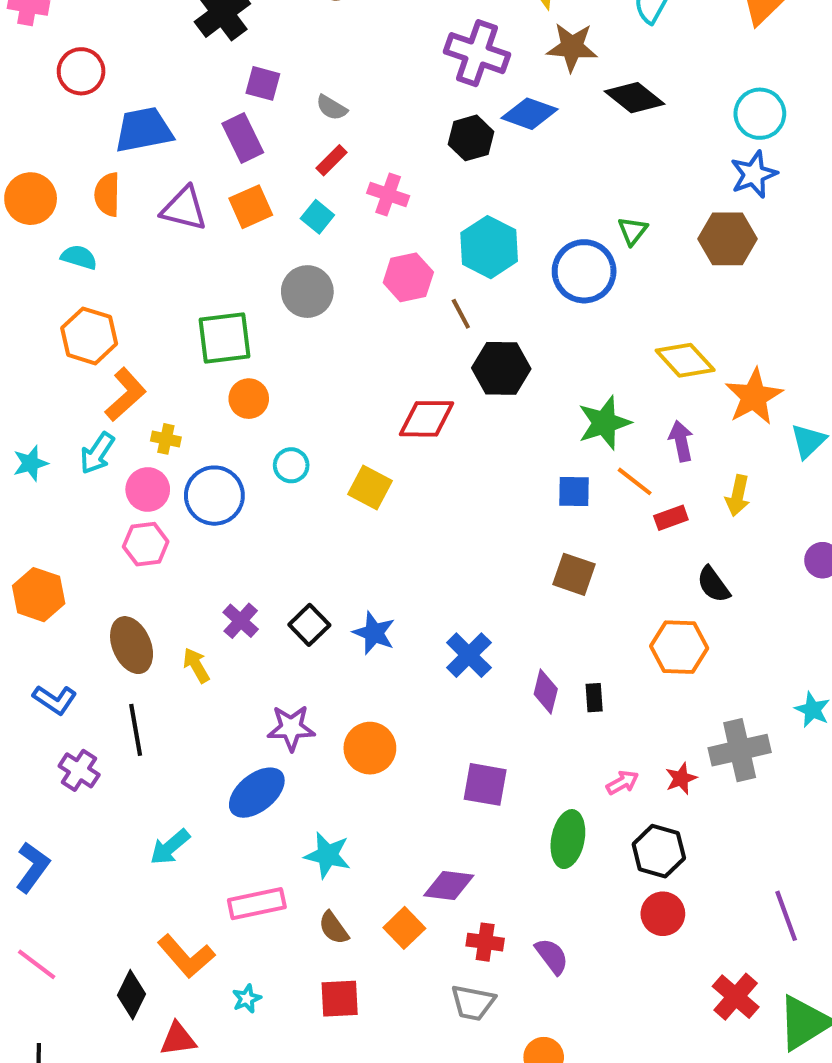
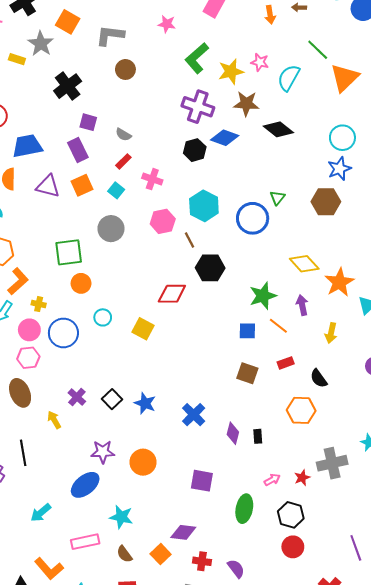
red rectangle: (671, 518) -> (286, 363), moved
brown ellipse: (132, 645) -> (20, 393), moved

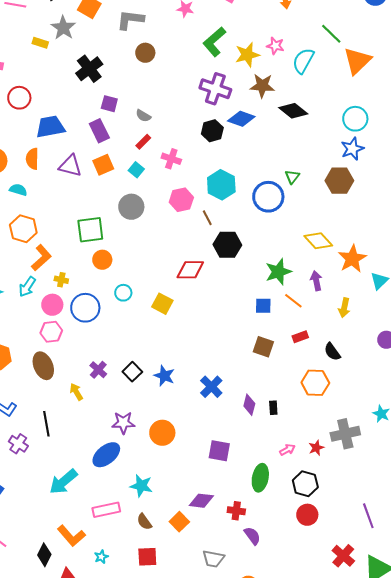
cyan arrow: (41, 513) -> (63, 482), size x1.4
red cross: (202, 561) -> (236, 511), moved

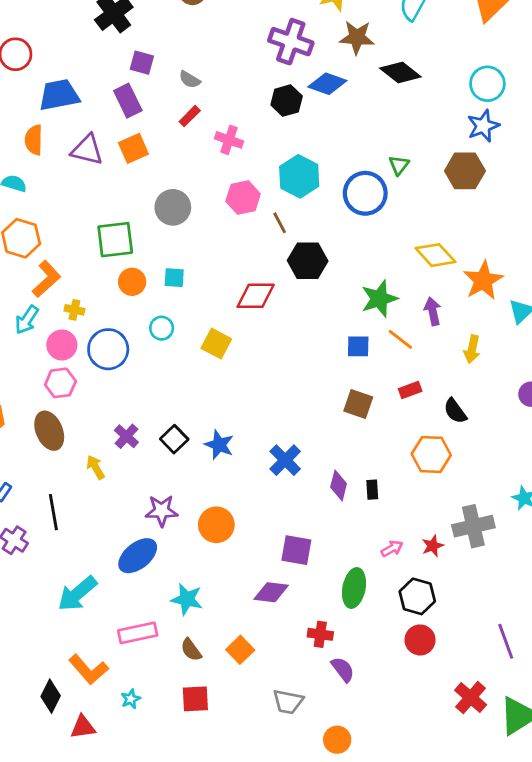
cyan square: (136, 170) -> (174, 278), moved, turned -35
purple diamond: (201, 501) -> (271, 592), moved

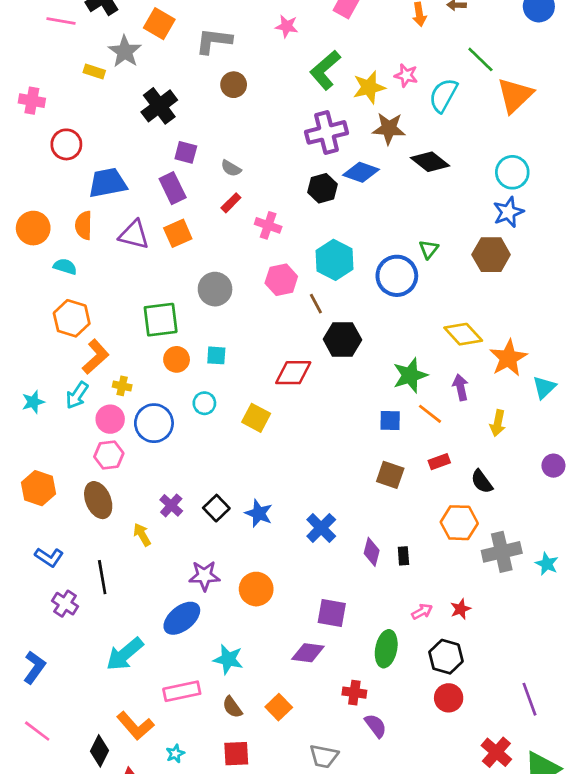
purple cross: (291, 42) -> (326, 132), turned -33
gray cross: (473, 526) -> (502, 552), moved

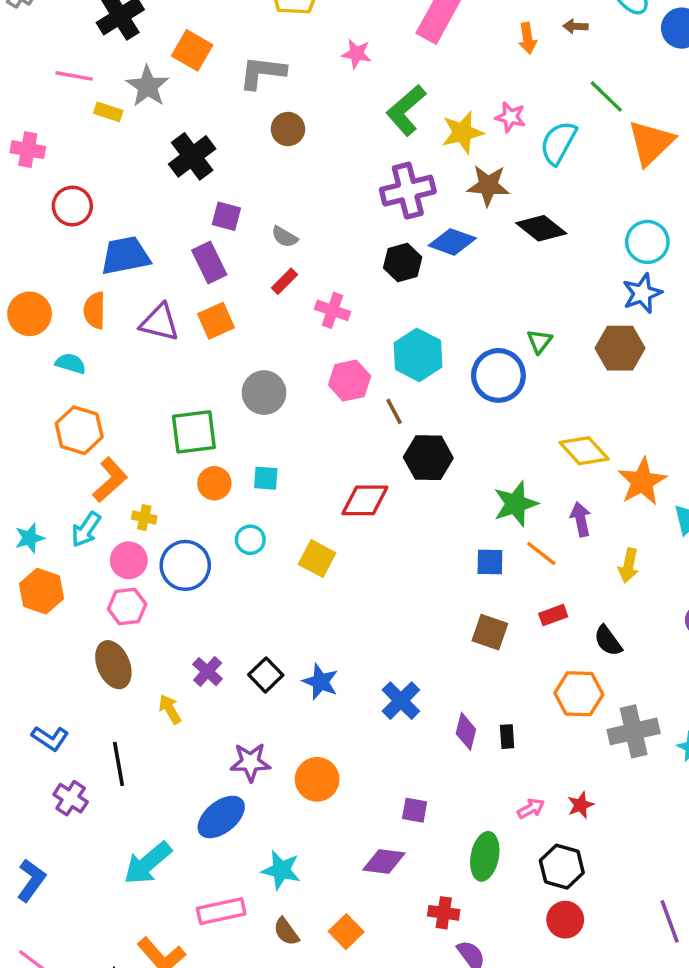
pink line: (61, 21) -> (74, 76), moved
orange hexagon: (38, 488) -> (42, 591), moved
purple square: (332, 613) -> (415, 810), size x0.7

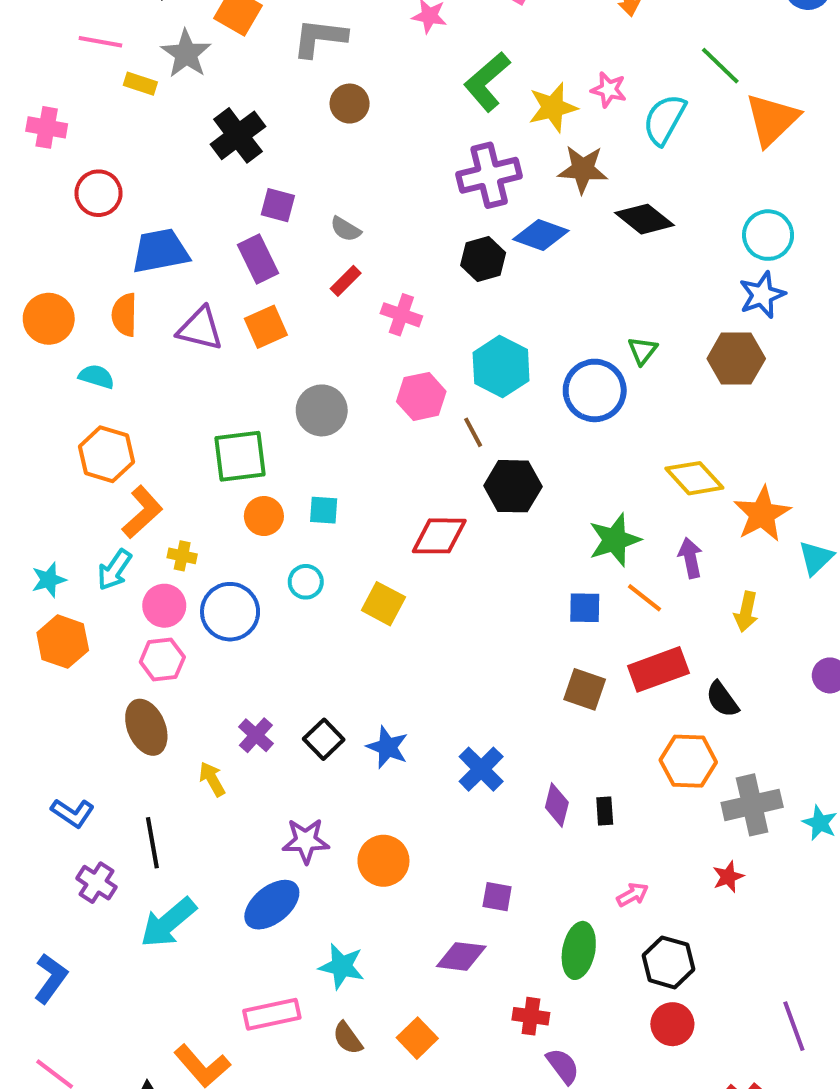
red rectangle: (553, 615) -> (658, 669), size x1.8
red star: (581, 805) -> (728, 877), moved
cyan arrow: (148, 863) -> (168, 923), moved

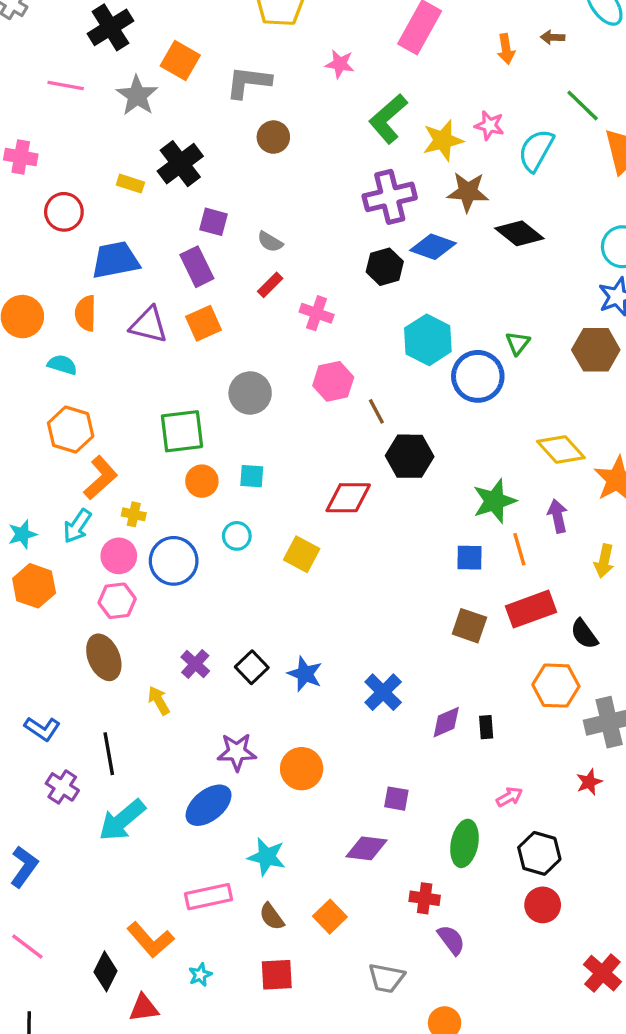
yellow rectangle: (140, 84) -> (130, 184), moved
cyan hexagon: (501, 367) -> (428, 340), moved
orange line: (644, 598) -> (519, 549), turned 36
purple diamond: (557, 805) -> (446, 722), turned 52

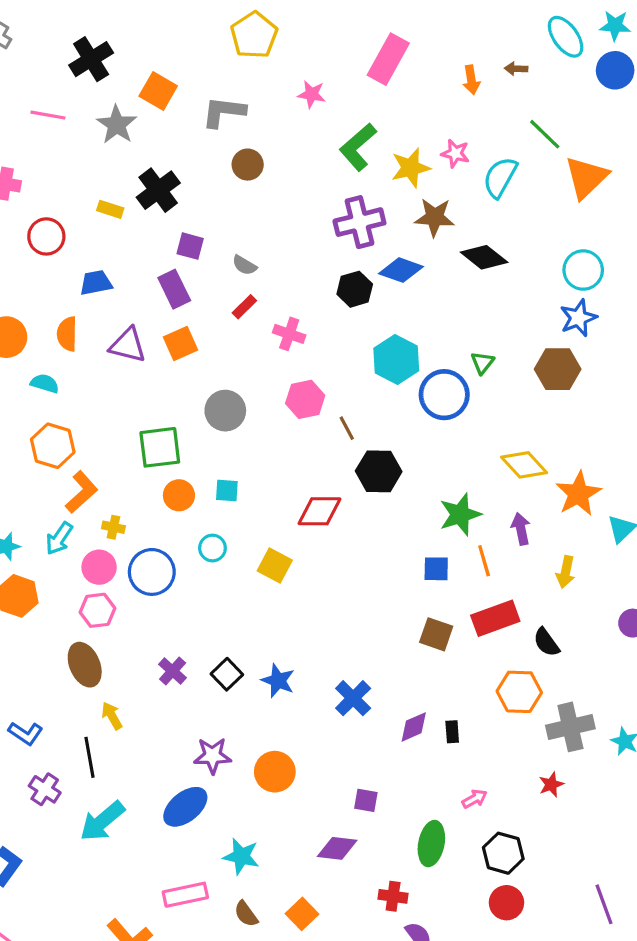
blue trapezoid: (115, 260) -> (96, 283), size x0.7
yellow arrow: (159, 700) -> (112, 716), moved

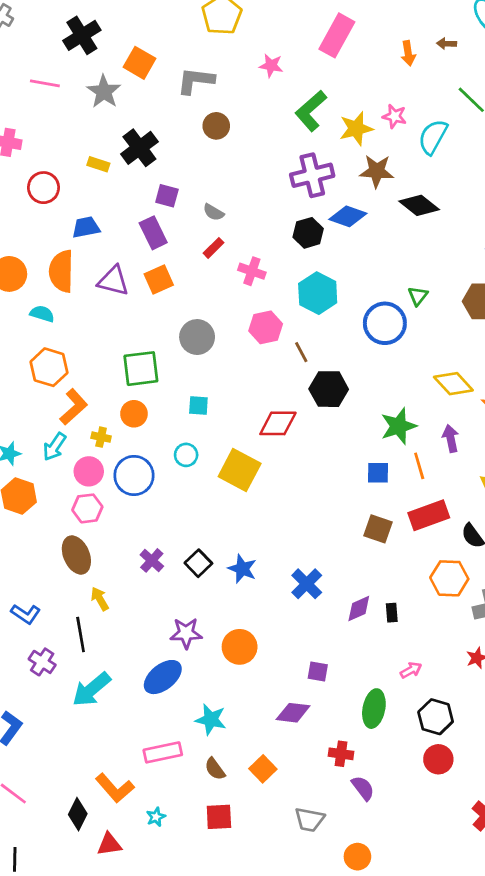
orange semicircle: (67, 334) -> (61, 271), size x1.4
cyan hexagon: (396, 359) -> (318, 293), moved
orange circle: (179, 495) -> (134, 414), moved
yellow square: (275, 566) -> (240, 470), size x1.4

